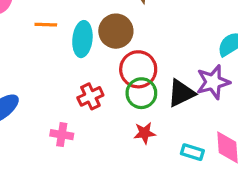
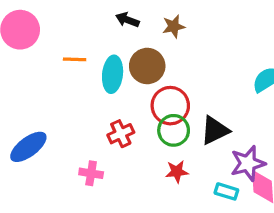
purple star: (213, 82) -> (248, 163), moved

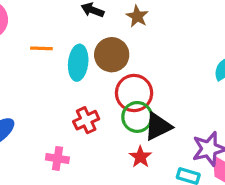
brown star: (174, 26) -> (137, 16), turned -30
black triangle: (215, 130) -> (158, 127), moved
red star: (177, 172) -> (140, 157), turned -30

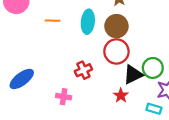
brown circle: (112, 55) -> (116, 26), moved
cyan ellipse: (78, 63) -> (88, 22), moved
green circle: (137, 117) -> (153, 68), moved

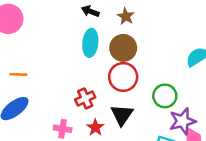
orange line: (53, 21) -> (18, 74), moved
black triangle: (133, 75) -> (122, 115), moved, turned -30
red star: (121, 96) -> (95, 127), moved

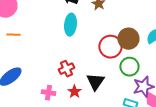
brown circle: (123, 48) -> (128, 39), moved
orange line: (18, 74) -> (13, 35), moved
red circle: (123, 77) -> (110, 47), moved

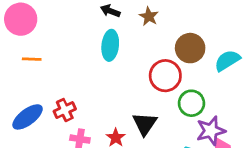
brown circle: (128, 39) -> (190, 48), moved
red cross: (66, 69) -> (65, 110), moved

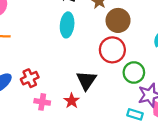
brown circle: (190, 48) -> (118, 20), moved
black triangle: (145, 124) -> (86, 80), moved

